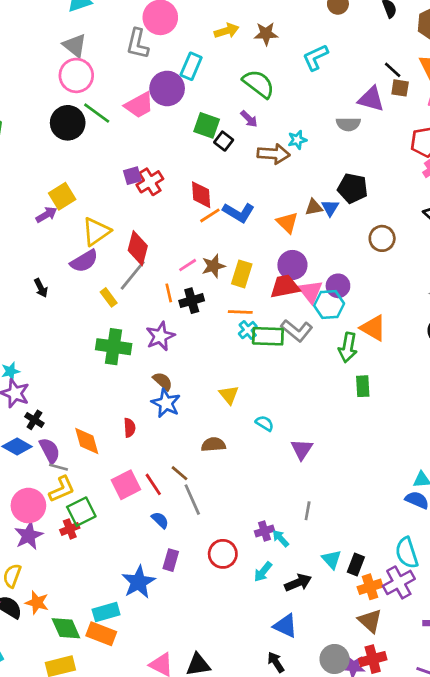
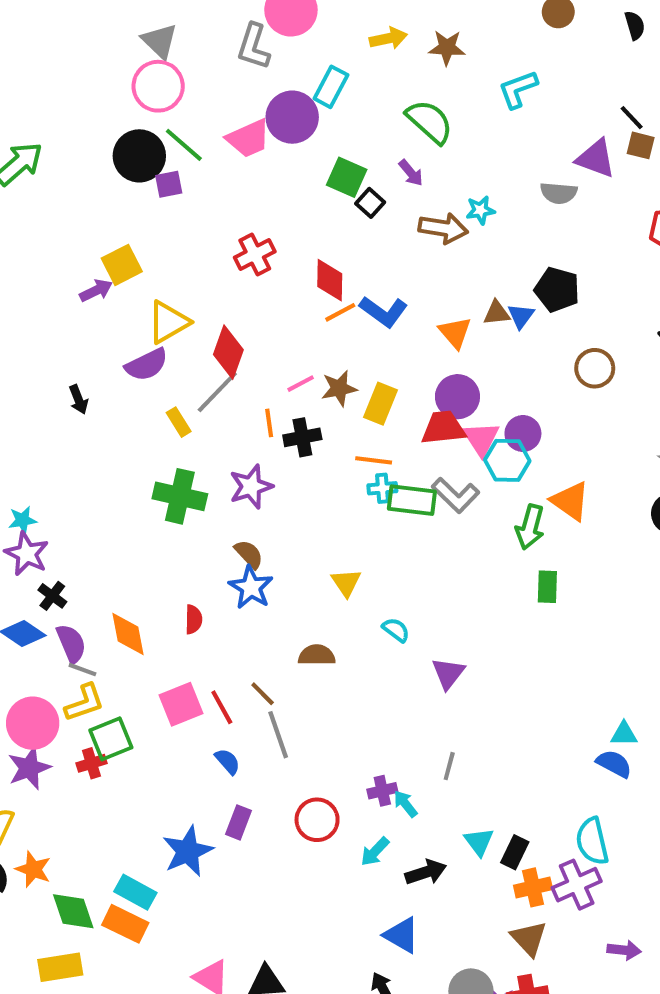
purple square: (132, 176) -> (169, 184), moved
cyan cross: (248, 330) -> (382, 488), turned 30
cyan rectangle: (106, 612) -> (135, 892), turned 40

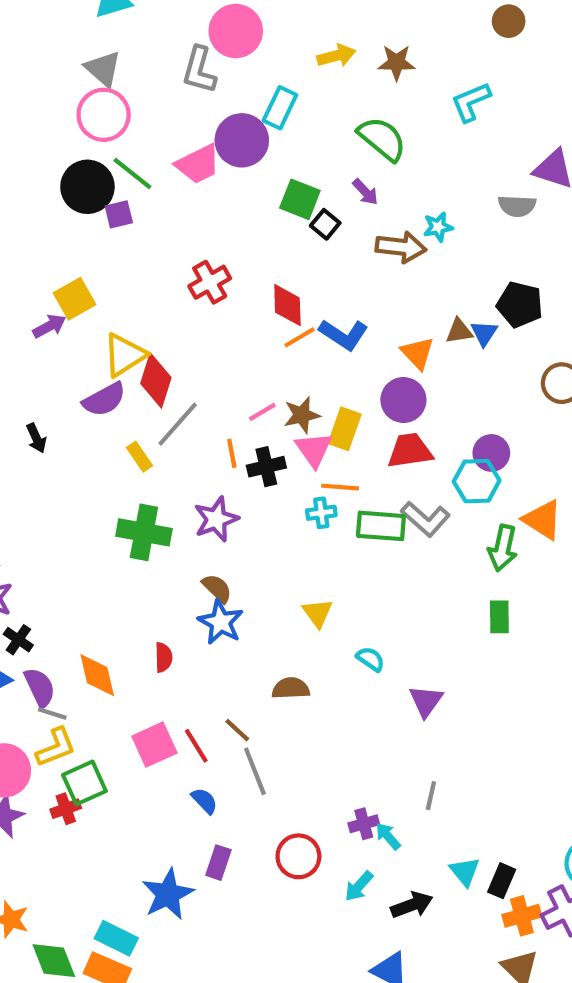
red diamond: (228, 352) -> (156, 381), moved
purple circle: (457, 397) -> (403, 400), moved
pink triangle: (481, 439) -> (314, 449), moved
cyan cross: (382, 488) -> (321, 513), moved
green rectangle: (547, 587) -> (499, 617), moved

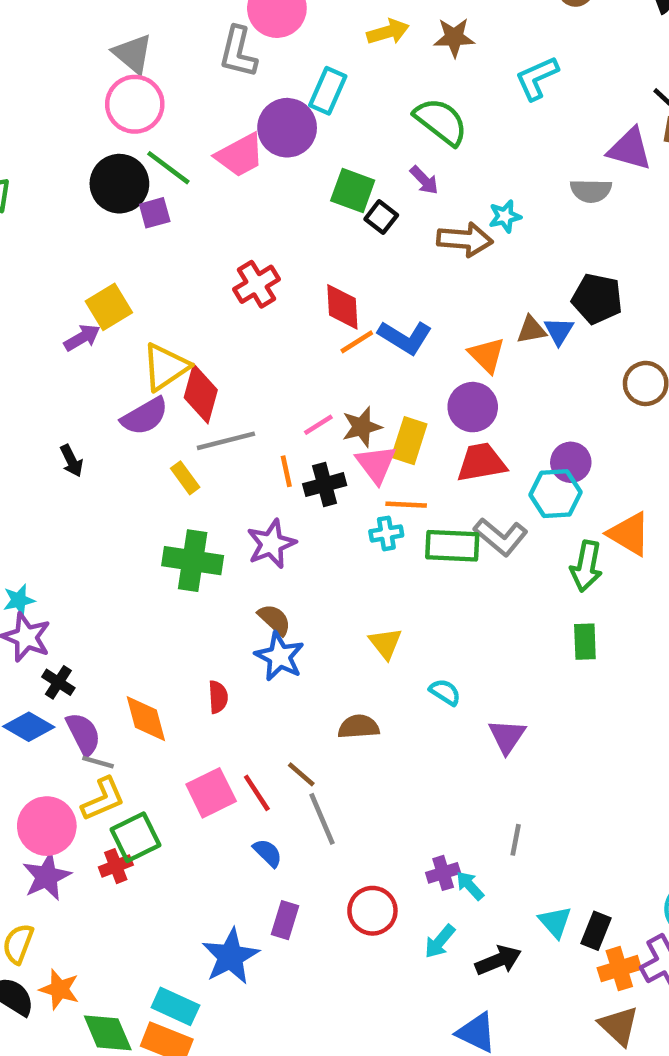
gray line: (178, 424) -> (226, 441), turned 36

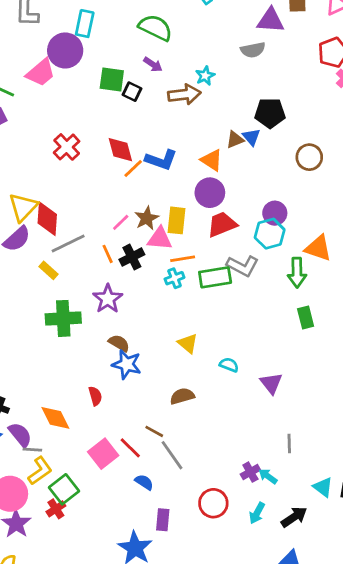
pink triangle: (376, 464) -> (160, 239), turned -36

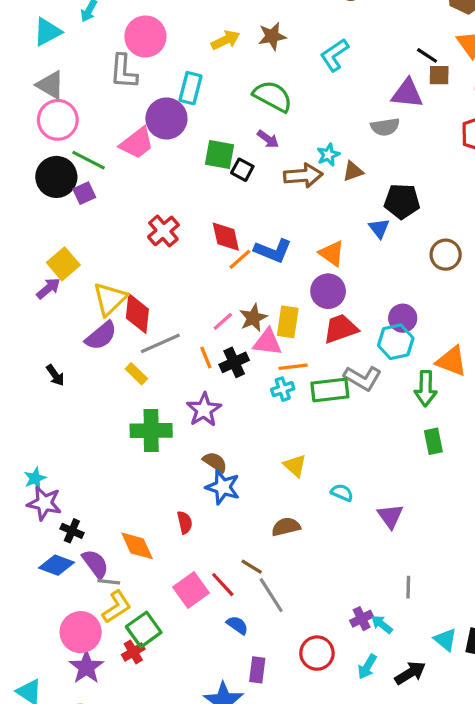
brown triangle: (235, 140) -> (353, 171), moved

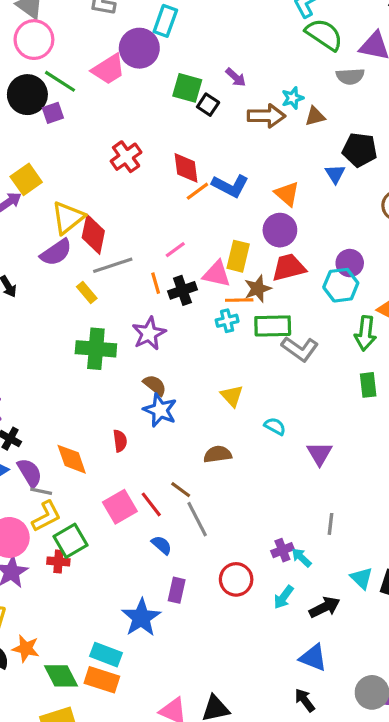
green semicircle: (273, 96) -> (324, 35), moved
brown star: (253, 318) -> (258, 289), moved
gray L-shape: (363, 378) -> (300, 349), moved
red cross: (133, 652) -> (58, 561), turned 30

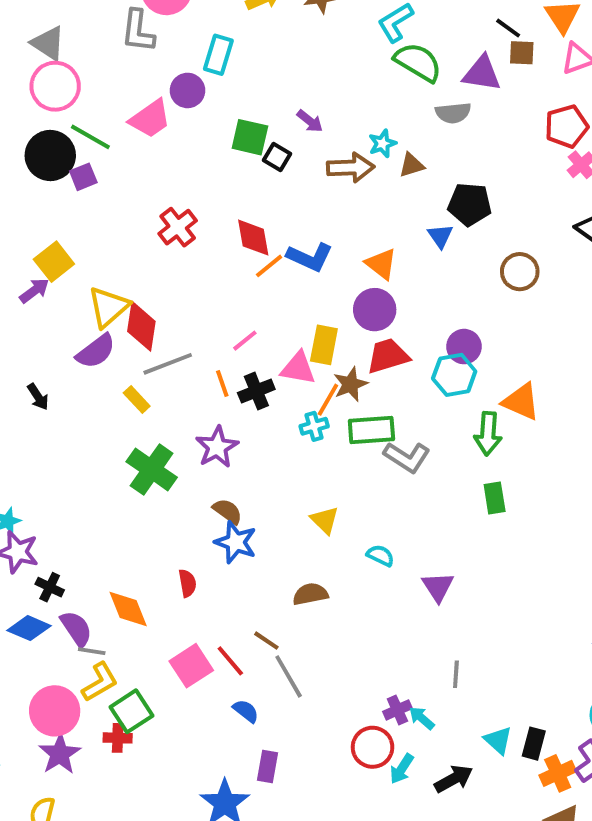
purple circle: (139, 48) -> (187, 90), size x0.7
orange line: (239, 300) -> (328, 400), turned -56
green cross: (96, 349) -> (152, 469), turned 33
red circle: (236, 579) -> (373, 747), moved

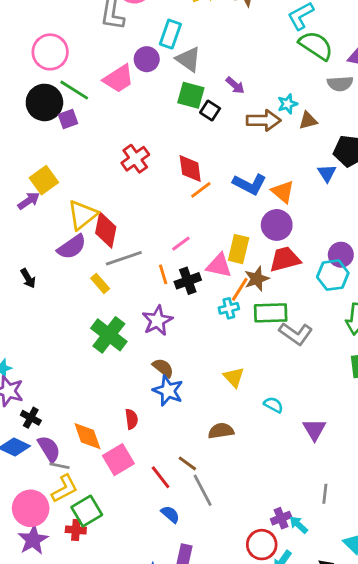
gray triangle: (48, 43) -> (188, 59), moved
blue L-shape: (310, 257) -> (250, 184), moved
pink square: (191, 666) -> (118, 460), moved

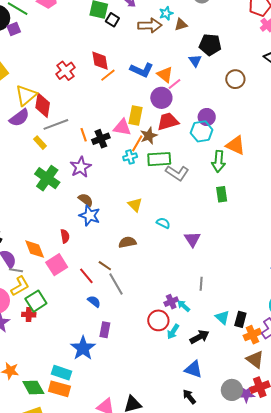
red cross: (135, 159) -> (66, 71), moved
pink line: (181, 244) -> (175, 84), moved

